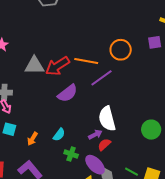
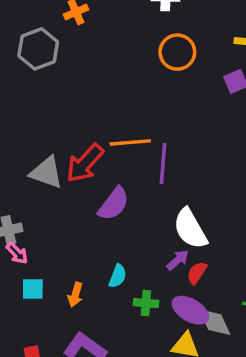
orange circle: (121, 50) -> (177, 52), moved
gray triangle: (34, 66) -> (46, 172), turned 35
purple line: (101, 78) -> (163, 163), turned -35

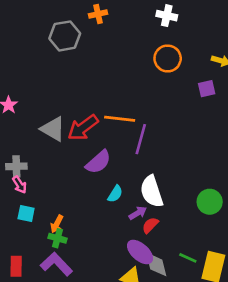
cyan semicircle: (118, 276) -> (115, 194), moved
green cross: (146, 303) -> (58, 238), moved

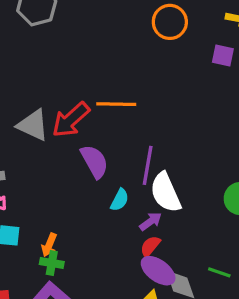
purple square: (207, 89) -> (223, 56), turned 30
purple line: (141, 139) -> (148, 165), moved
purple semicircle: (98, 162) -> (94, 162), turned -72
red semicircle: (150, 225) -> (150, 246), moved

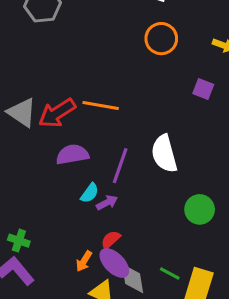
purple square: (223, 56) -> (203, 89), moved
purple semicircle: (94, 162) -> (72, 155), turned -80
white semicircle: (166, 193) -> (164, 154), moved
purple arrow: (151, 221) -> (107, 203), moved
orange arrow: (49, 245) -> (84, 261), moved

